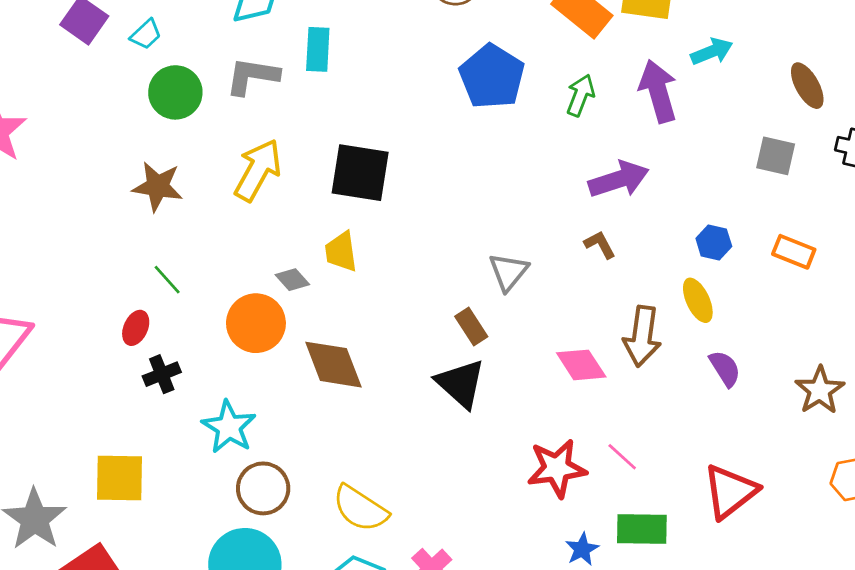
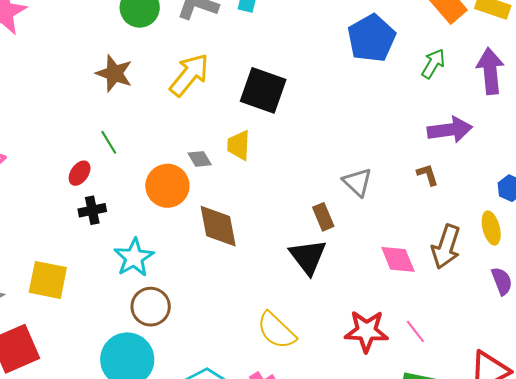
gray triangle: (508, 272) -> (357, 182), turned -36
yellow semicircle: (360, 508) -> (276, 331), moved

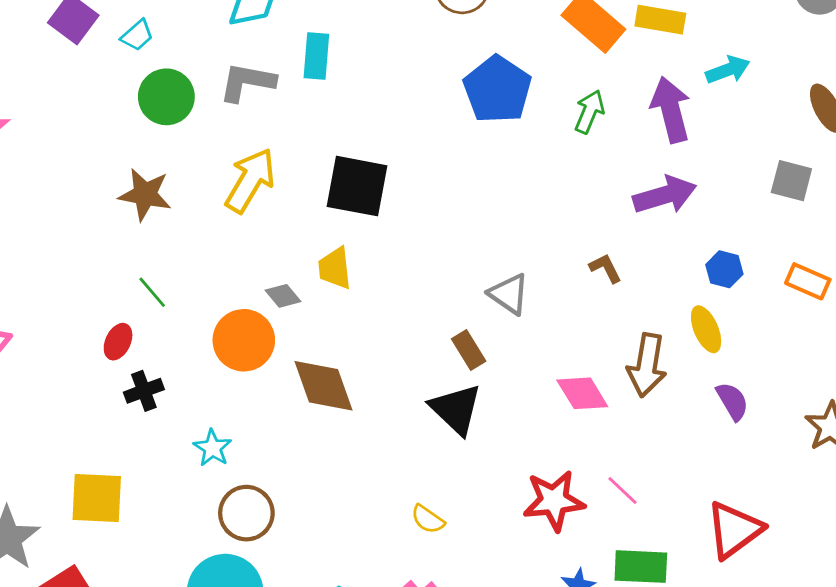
purple arrow: (450, 130) -> (665, 195), moved
cyan star: (134, 258) -> (212, 448), size x0.7
yellow semicircle: (276, 331) -> (428, 519), size x0.6

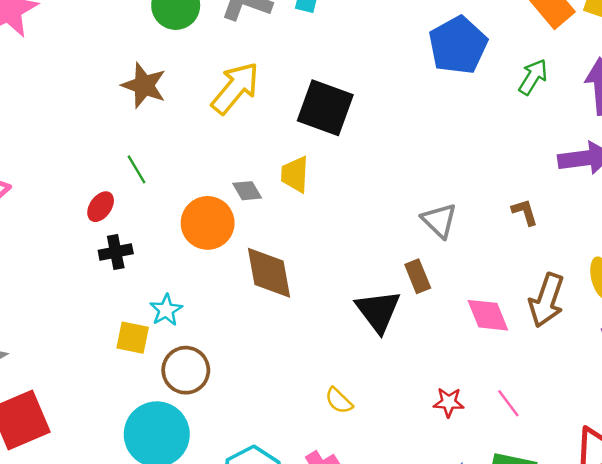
brown rectangle: (469, 350) -> (418, 276), moved
yellow square: (97, 498) -> (133, 338), moved, size x0.7
red star: (554, 501) -> (449, 402), size x0.6

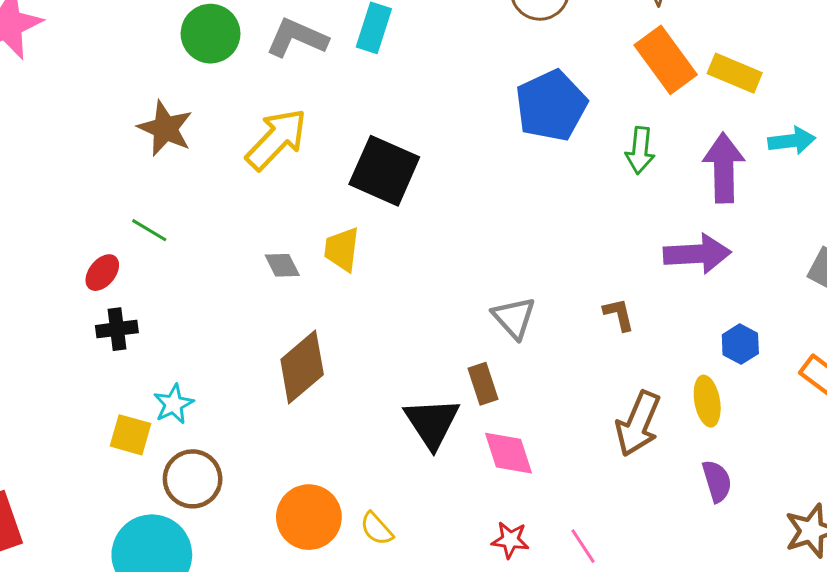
green arrow: (533, 77) -> (640, 150), turned 150
green line: (137, 169) -> (149, 230), turned -32
orange circle: (208, 223) -> (309, 517), moved
brown diamond: (269, 273) -> (302, 367), turned 56
pink diamond: (488, 315) -> (509, 453), moved

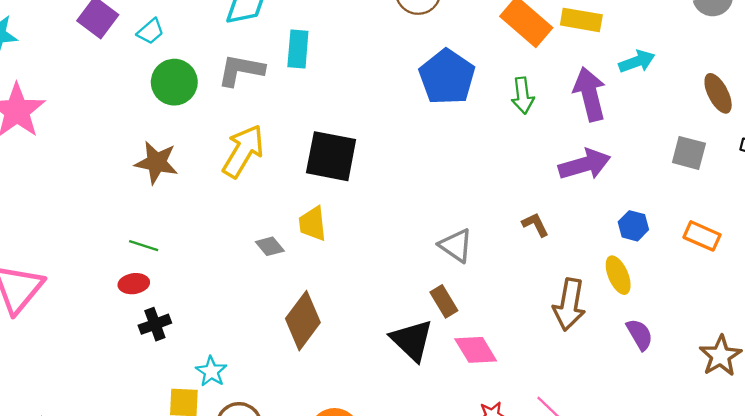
green line: (149, 230) -> (144, 246), moved
red ellipse: (102, 273) -> (134, 284), turned 56

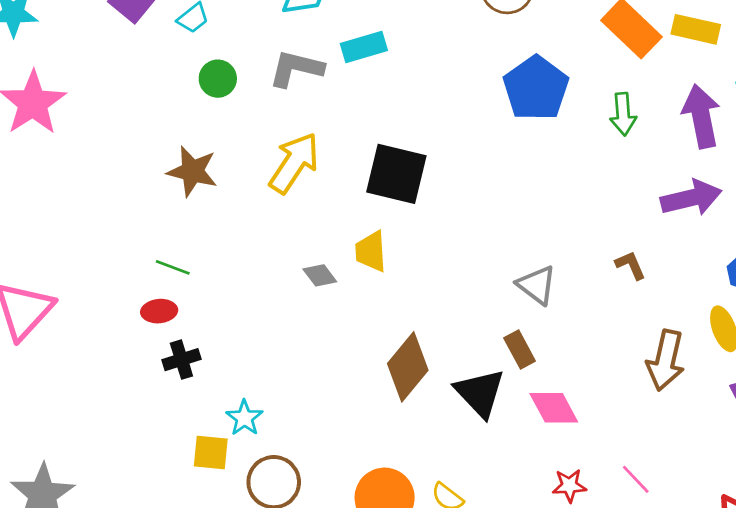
cyan rectangle: (298, 49) -> (364, 47), turned 66
green circle: (174, 82) -> (218, 79), size x0.7
brown diamond: (303, 321) -> (408, 367), moved

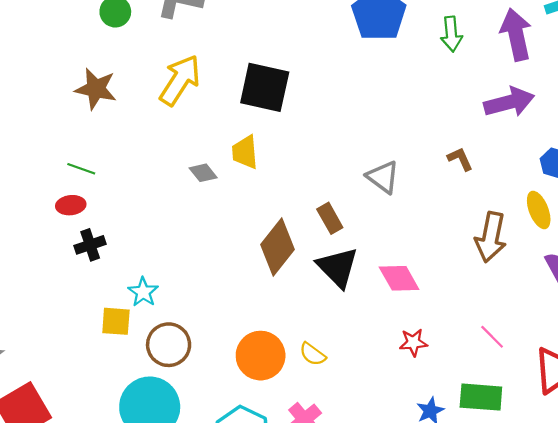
brown rectangle: (520, 349) -> (330, 218), moved
pink line: (636, 479) -> (492, 337), moved

